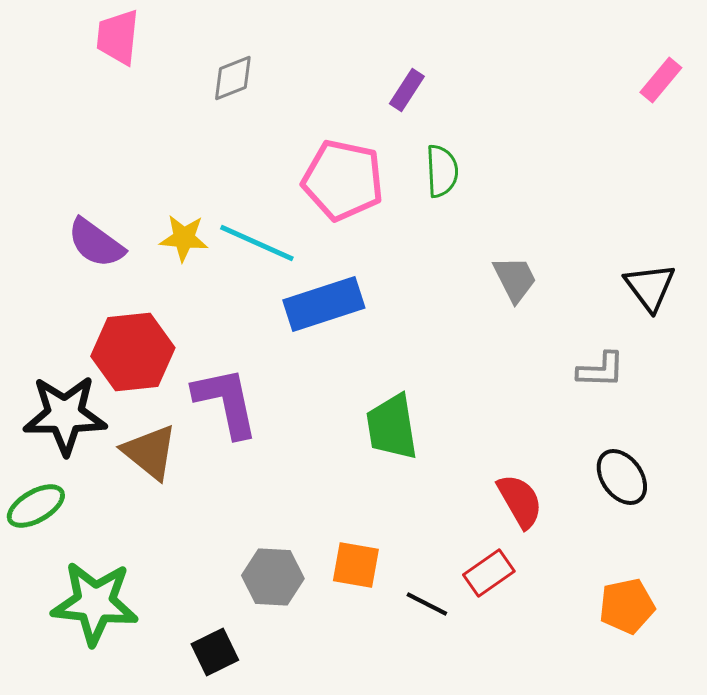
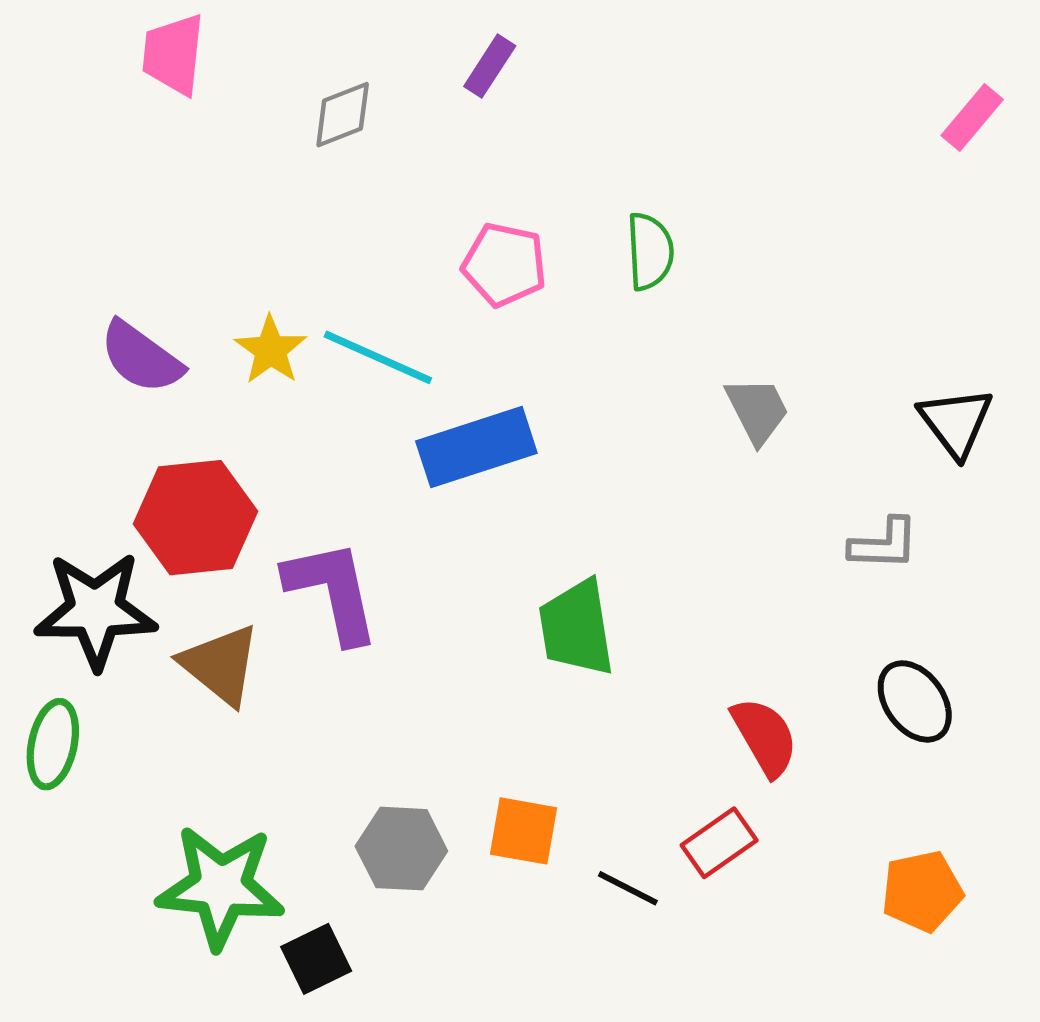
purple rectangle: (407, 90) -> (490, 66), moved
pink pentagon: (343, 180) -> (504, 265), size x0.7
yellow star: (184, 238) -> (271, 350), turned 30
green ellipse: (36, 506) -> (53, 744), turned -48
green star: (95, 603) -> (221, 887), moved

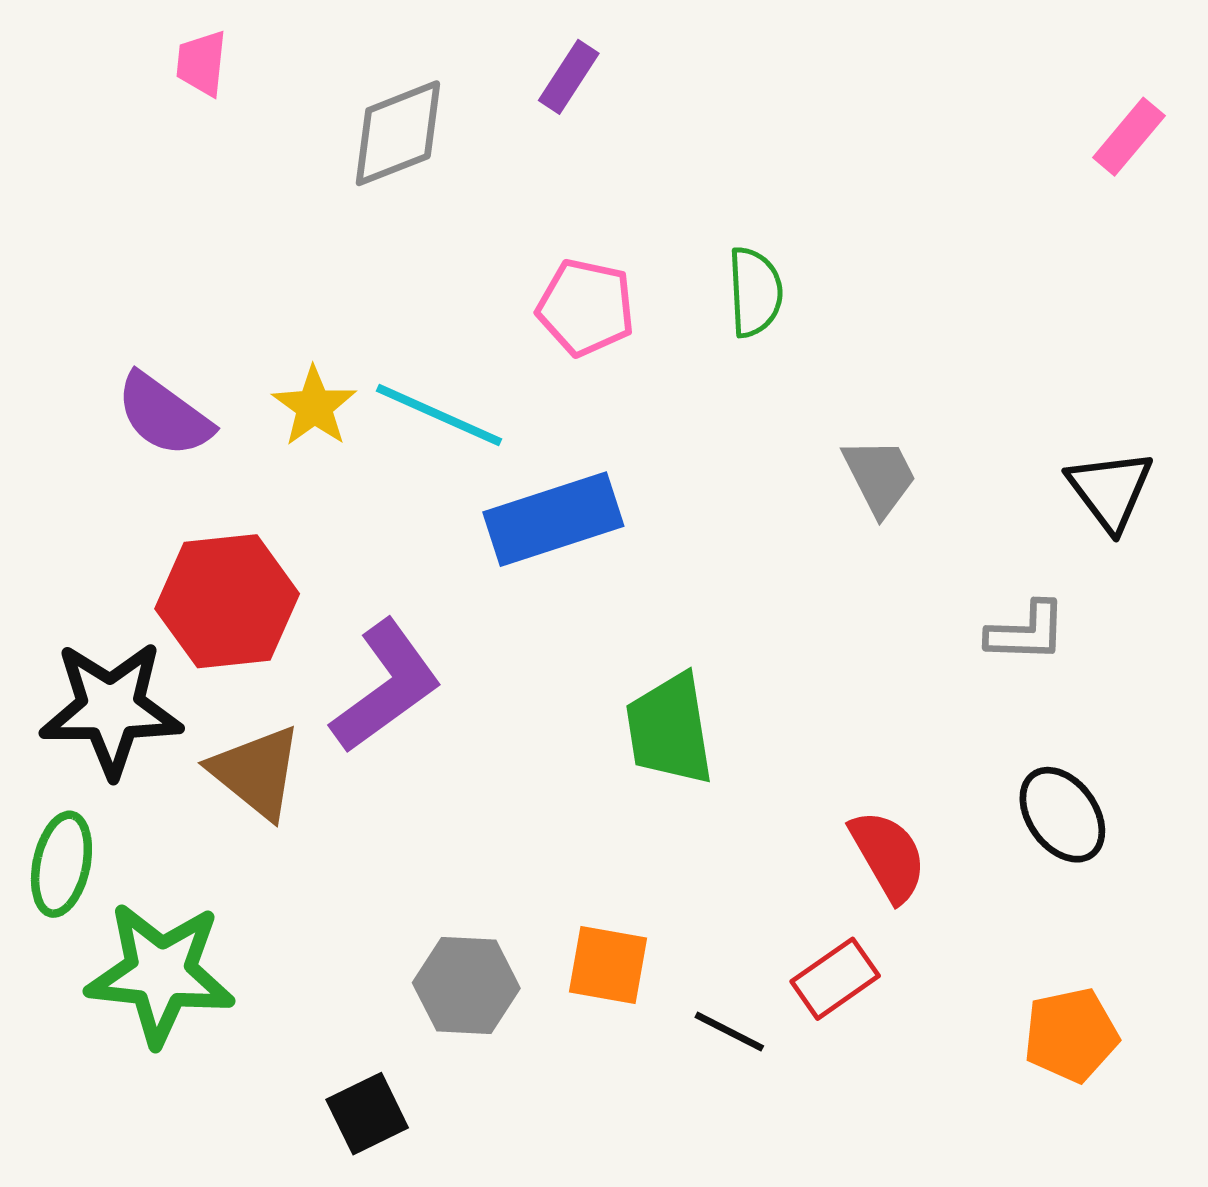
pink trapezoid: (173, 54) -> (202, 63), size x0.7
gray diamond: (343, 115) -> (398, 133), size x1.4
purple L-shape: (332, 591) -> (386, 687), turned 66
green star: (221, 887) -> (161, 974), moved

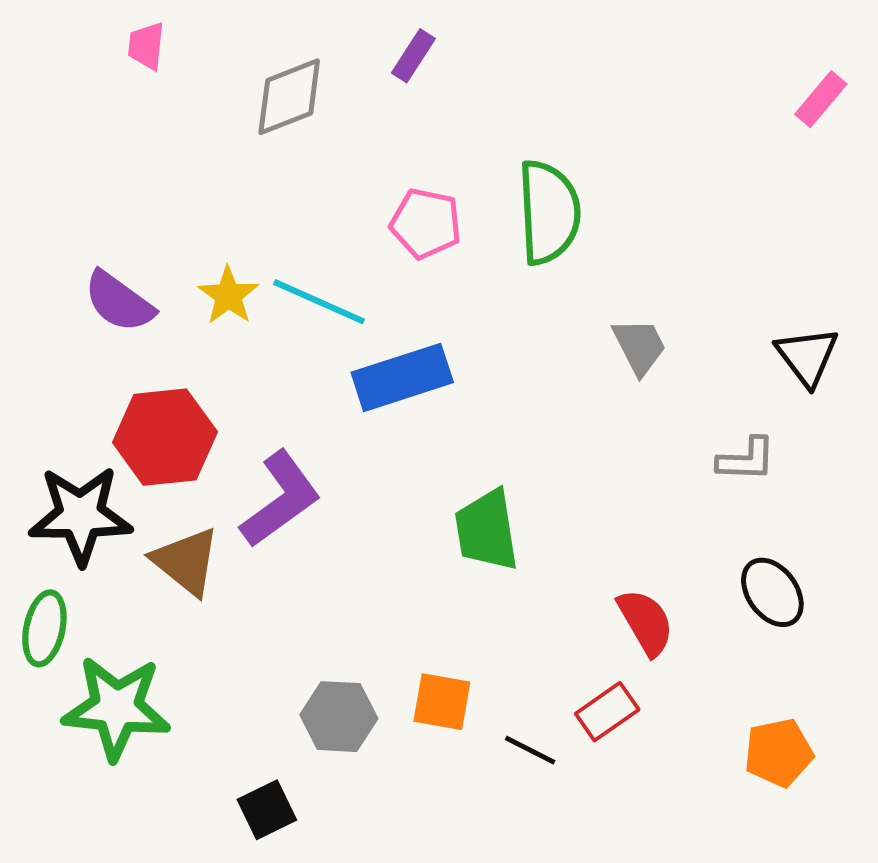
green semicircle: (755, 292) -> (549, 212), size x1.6

